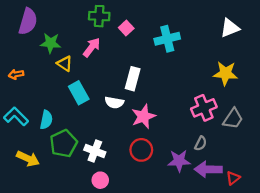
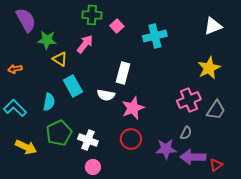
purple semicircle: (28, 21) -> (26, 20), turned -45
yellow star: (225, 73) -> (209, 68), turned -30
cyan semicircle: (46, 120) -> (49, 102), moved

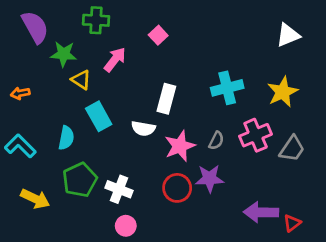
green cross: (92, 15) -> (96, 20), moved
cyan cross: (155, 36) -> (227, 88), moved
gray semicircle: (186, 133) -> (216, 141), moved
purple star: (166, 149) -> (210, 178), moved

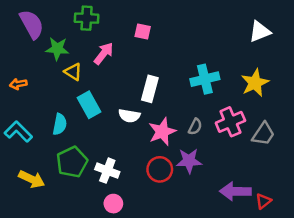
pink square: (158, 35) -> (143, 32), turned -35

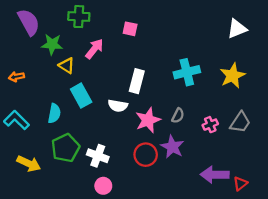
pink cross: (230, 122) -> (210, 125), moved, size x0.6
purple star: (189, 161) -> (172, 147), turned 30

